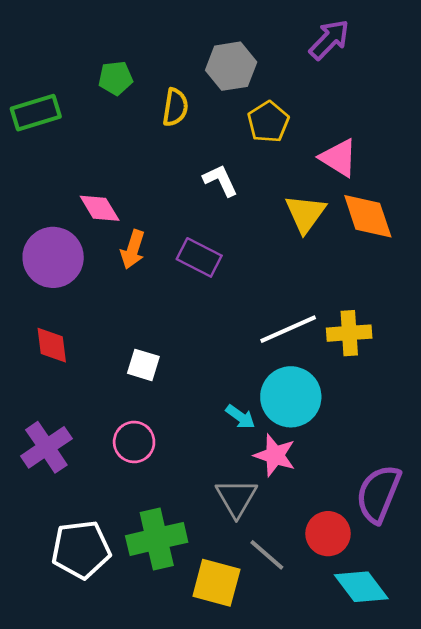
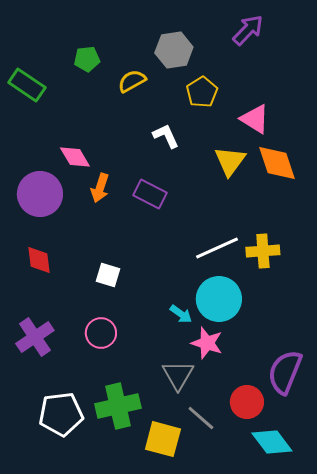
yellow semicircle: (175, 107) -> (132, 81), turned -128
green rectangle: (36, 113) -> (27, 85), turned 51

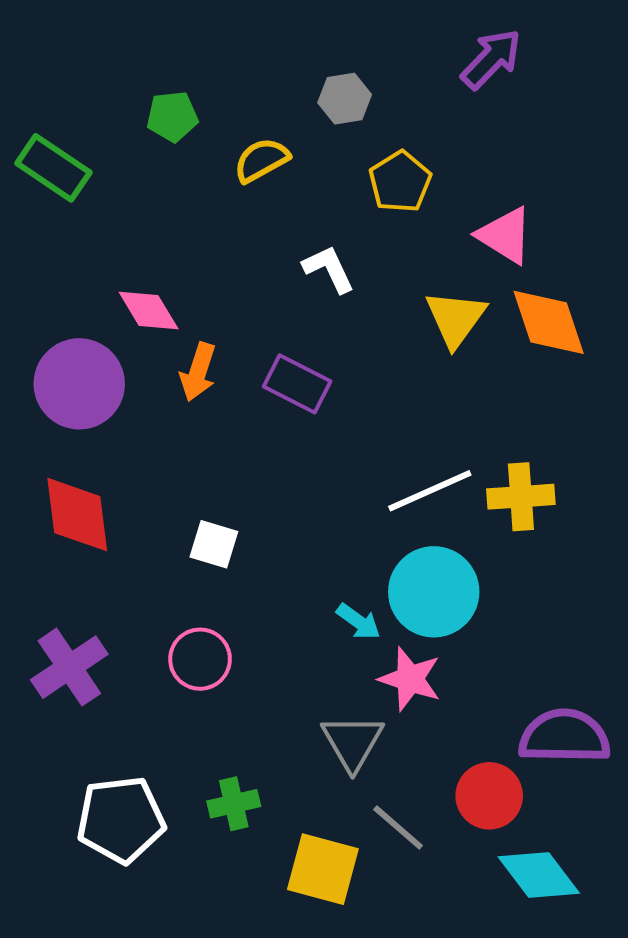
gray hexagon: (174, 50) -> (345, 99), size x0.7
red diamond: (39, 260) -> (77, 515), size x1.4
purple semicircle: (285, 372) -> (564, 736), turned 69
green cross: (118, 406) -> (234, 804), size x0.6

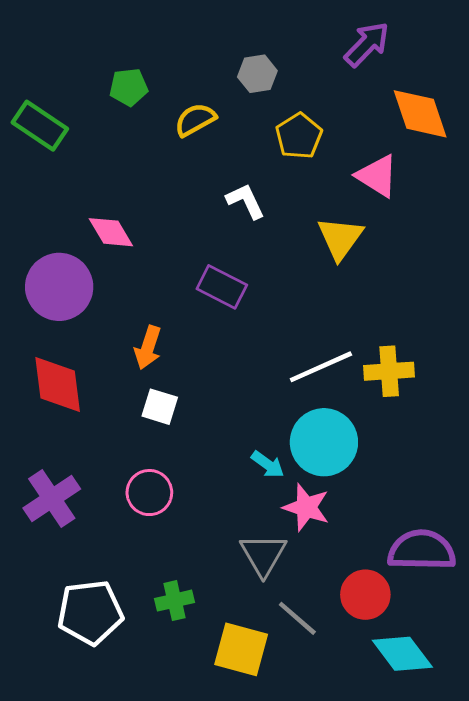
orange diamond: (549, 322) -> (420, 114), moved
orange arrow: (198, 372) -> (148, 348), moved

